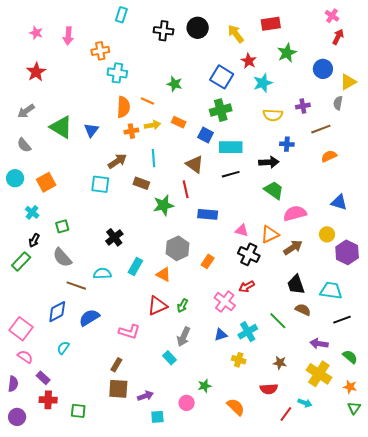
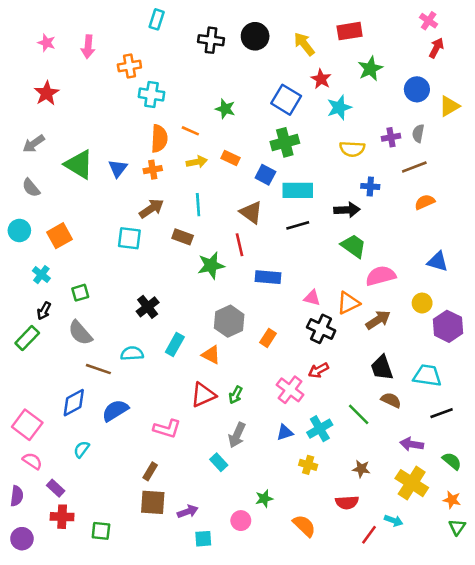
gray semicircle: (338, 103) -> (418, 133), moved
orange cross: (131, 131) -> (153, 170), moved

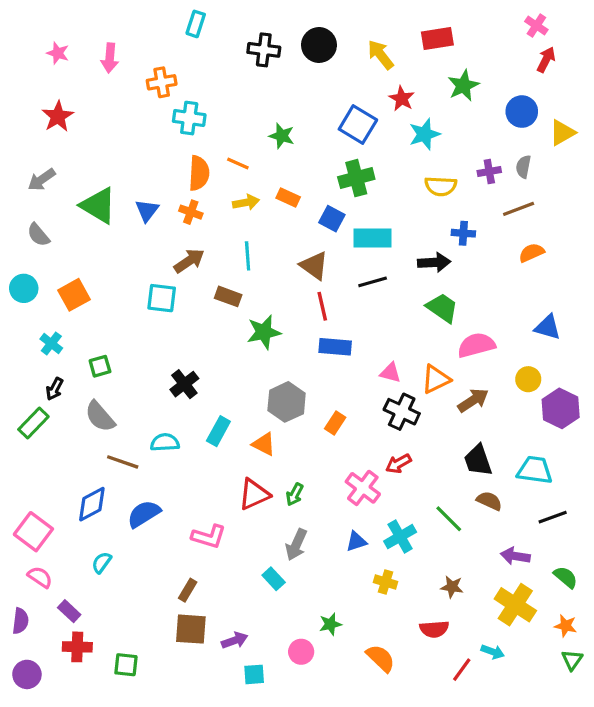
orange cross: (153, 170) -> (191, 212), turned 30
red line: (240, 245) -> (322, 306), moved

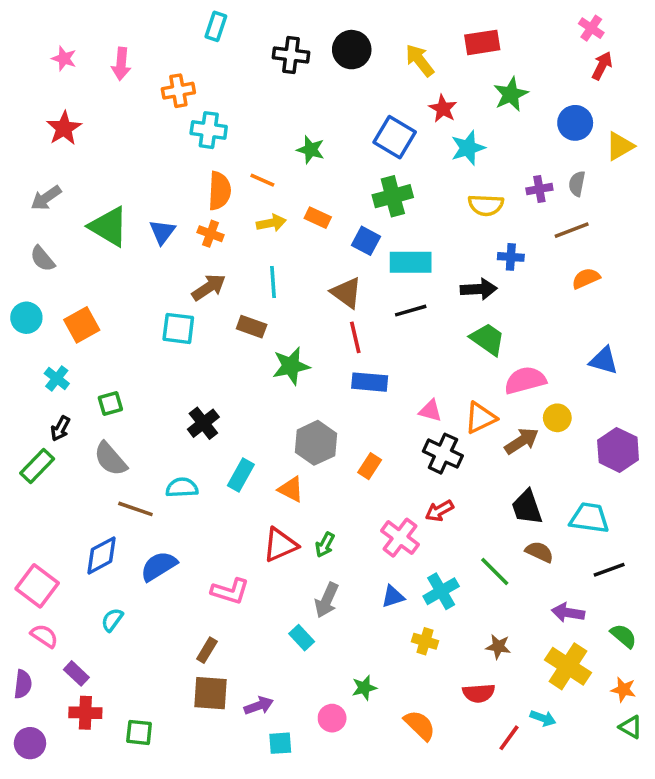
yellow circle: (528, 379) -> (557, 418), moved
green triangle: (572, 660) -> (631, 727), turned -35

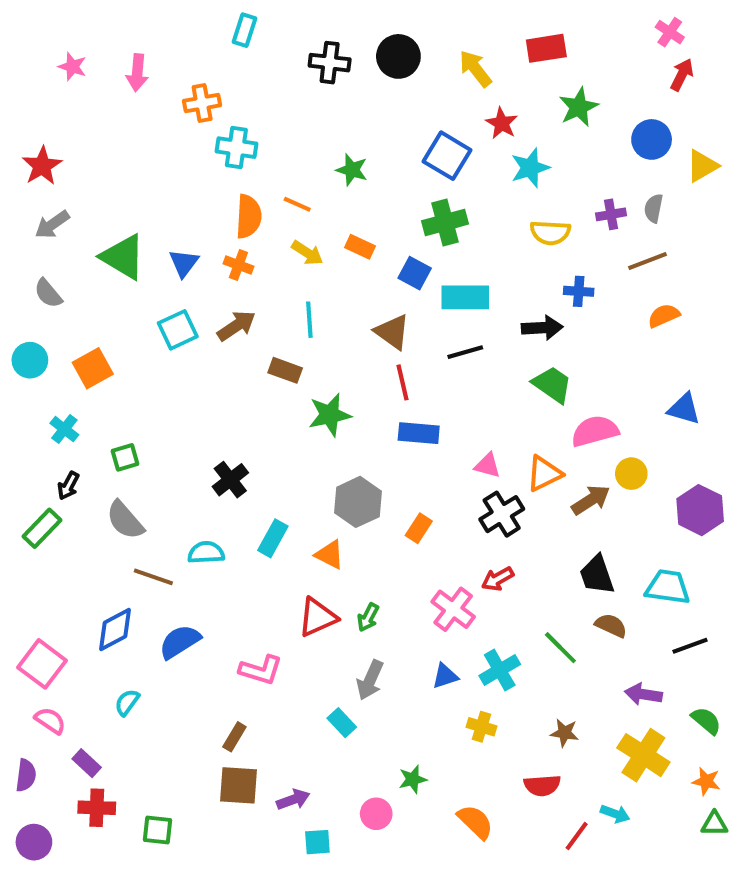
red star: (64, 128) -> (42, 166), moved
yellow arrow: (271, 223) -> (307, 253), turned 44
cyan square: (178, 328) -> (178, 330), moved, turned -32
black cross: (443, 454) -> (502, 514), turned 33
green triangle: (631, 727) -> (714, 824), turned -30

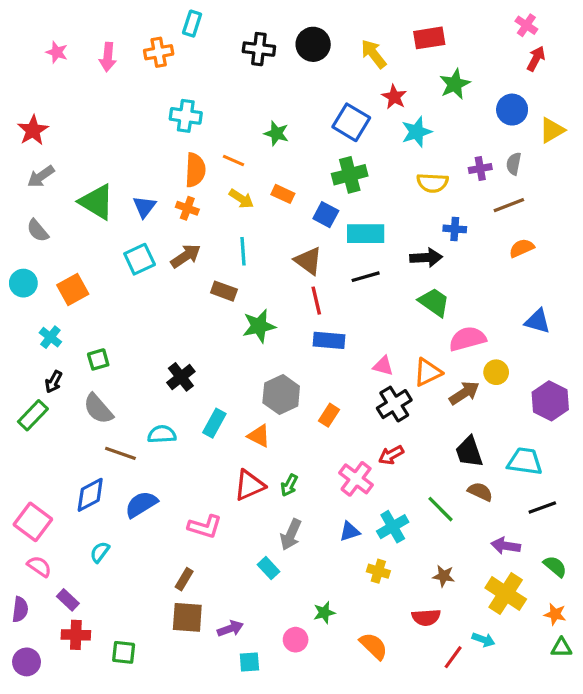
orange cross: (202, 103) -> (159, 52), moved

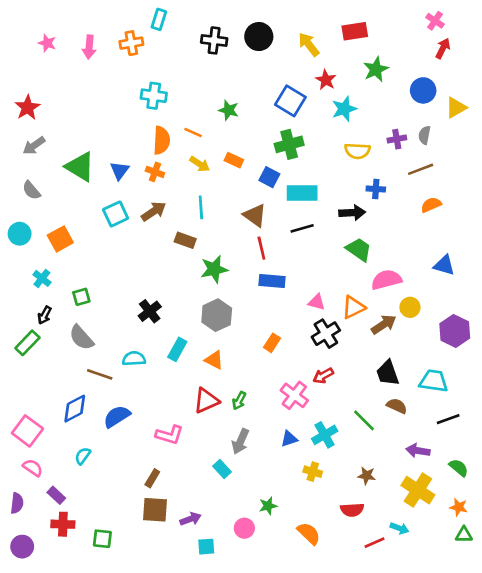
gray hexagon: (281, 395) -> (217, 315), moved
red line: (453, 657) -> (374, 543), turned 30

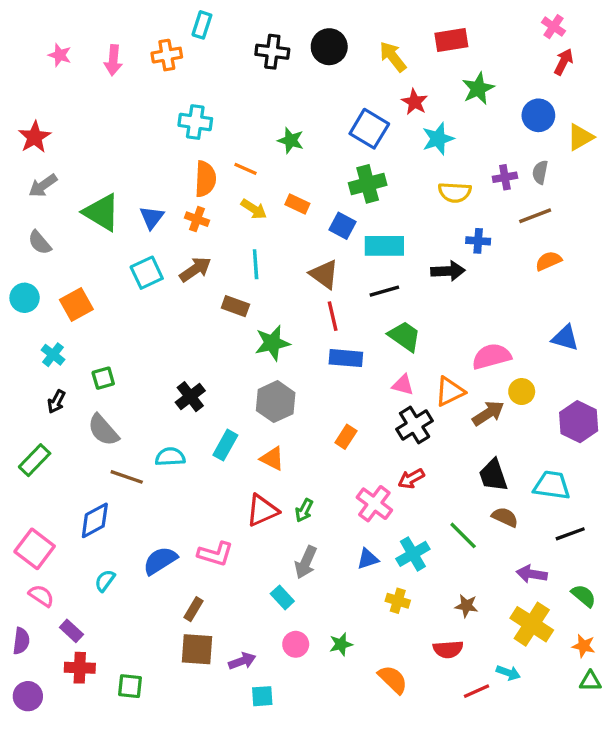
green trapezoid: (359, 249) -> (405, 336), moved
green rectangle: (27, 343) -> (35, 460), moved
blue semicircle: (117, 416) -> (160, 561), moved
pink circle: (244, 528) -> (296, 644), moved

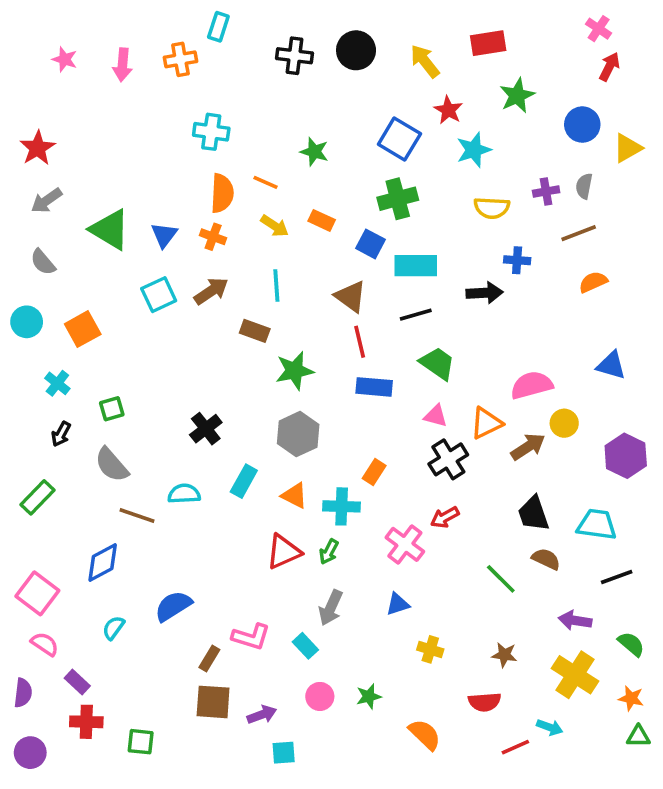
pink L-shape: (215, 554) -> (251, 637), moved
cyan cross: (413, 554) -> (342, 506), moved, turned 32

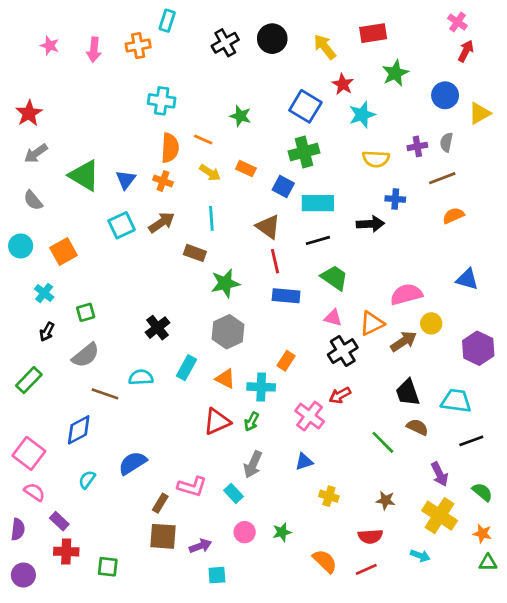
black cross: (294, 56) -> (225, 43), turned -36
gray semicircle: (112, 465) -> (86, 355), turned -88
purple arrow: (575, 620) -> (440, 474), turned -125
red line: (515, 747) -> (366, 569), moved

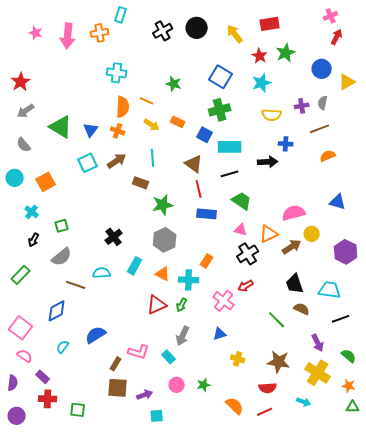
pink cross: (457, 22) -> (331, 16), turned 32
pink arrow: (94, 50) -> (68, 36), size x1.4
red star: (343, 84) -> (260, 56), moved
brown star: (386, 500) -> (279, 362), size x1.6

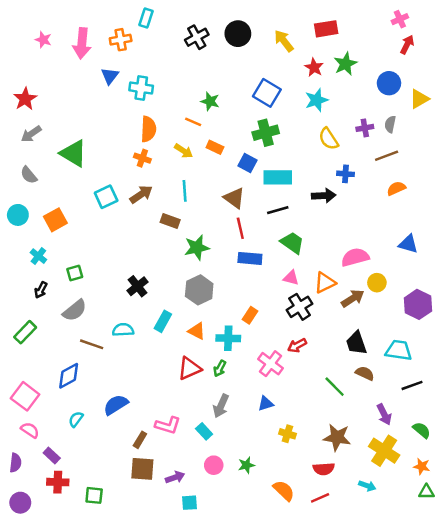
orange line: (147, 101) -> (193, 122), moved
yellow semicircle: (272, 115) -> (329, 139), turned 54
blue triangle: (91, 130) -> (110, 76), moved

